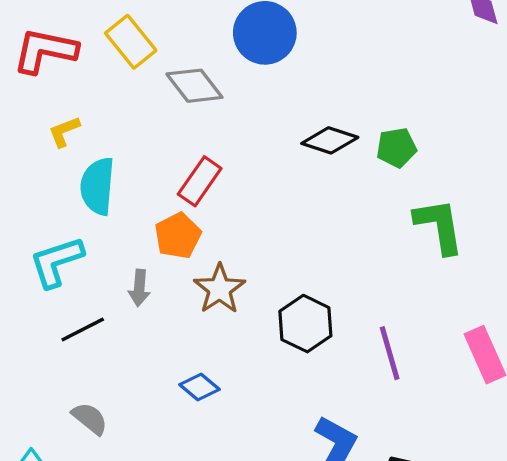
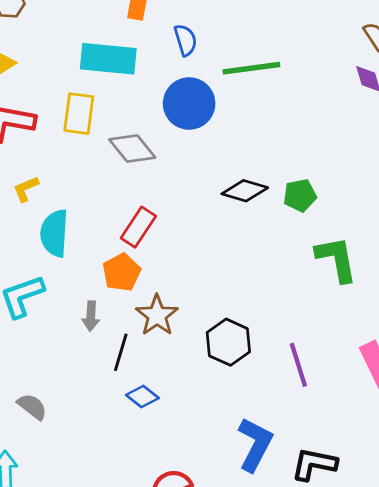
yellow rectangle: (131, 42) -> (79, 114), turned 48
black line: (83, 330) -> (121, 352), moved, turned -45
gray semicircle: (90, 418) -> (32, 407), moved

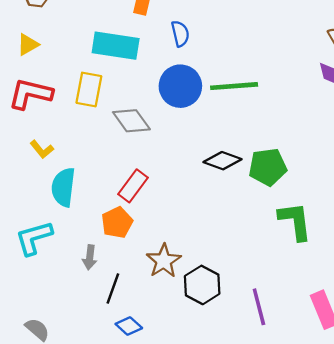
green line: (251, 68) -> (234, 86), moved
yellow L-shape: (26, 189) -> (42, 149), turned -110
green pentagon: (300, 195) -> (268, 167), size x1.4
brown star: (157, 315) -> (164, 261), moved

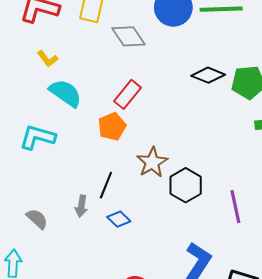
cyan semicircle: (63, 187) -> (65, 93), turned 116
cyan L-shape: (34, 238) -> (37, 137), turned 30
gray arrow: (90, 257) -> (81, 206), moved

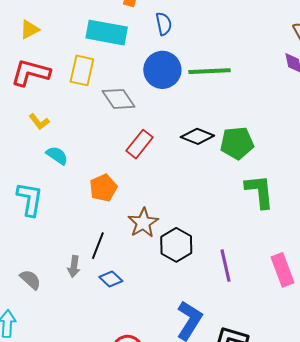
cyan semicircle: (65, 93) -> (57, 155), size x0.7
red rectangle: (128, 94) -> (139, 144), moved
cyan L-shape: (37, 137) -> (30, 199), turned 84

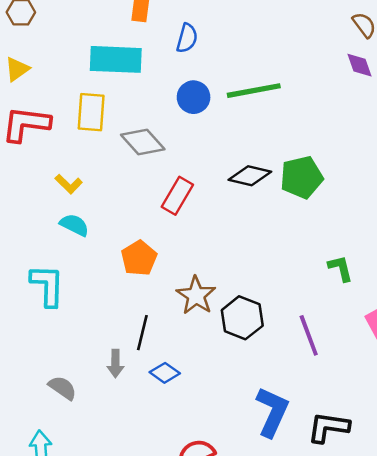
blue semicircle: (164, 24) -> (187, 38), turned 35
blue circle: (162, 70) -> (194, 97), size x0.7
yellow L-shape: (39, 122) -> (69, 184), moved
green L-shape: (260, 191) -> (340, 268), moved, size x0.6

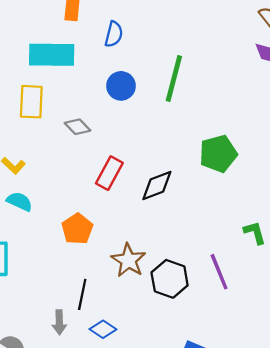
green line: (254, 91) -> (174, 79), turned -63
gray diamond: (143, 142) -> (77, 127), size x0.7
black diamond: (250, 176) -> (157, 185), moved, turned -33
purple line: (309, 335) -> (219, 272), moved

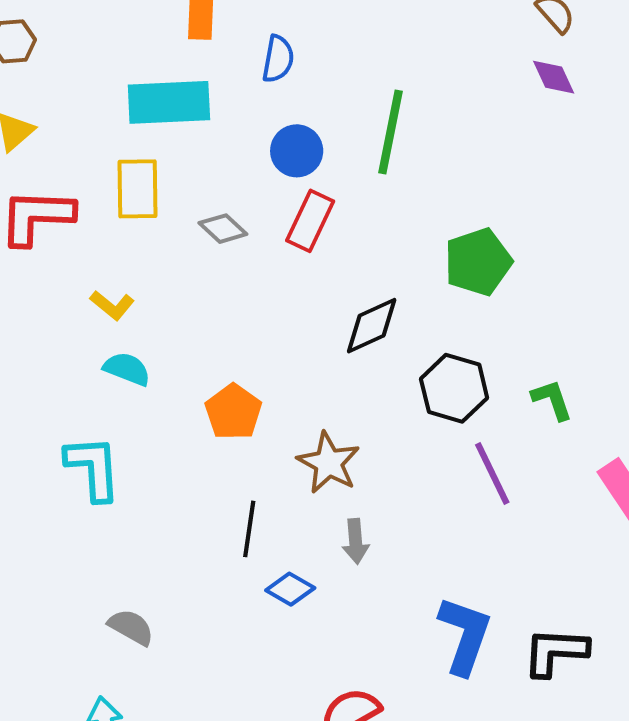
red rectangle: (109, 173) -> (310, 221), moved
black hexagon: (170, 279) -> (454, 388), moved
gray arrow: (59, 322) -> (356, 541), moved

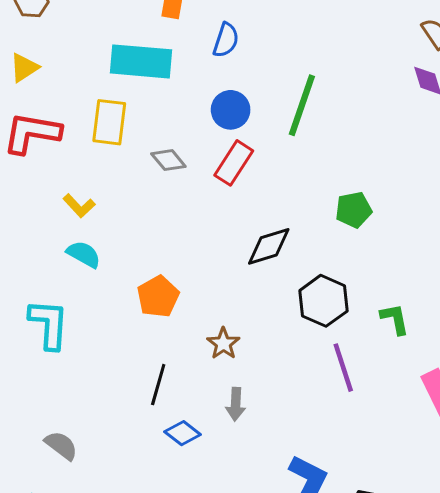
green pentagon: (478, 262) -> (354, 210), size x0.7
brown star: (329, 463) -> (223, 344), size x0.7

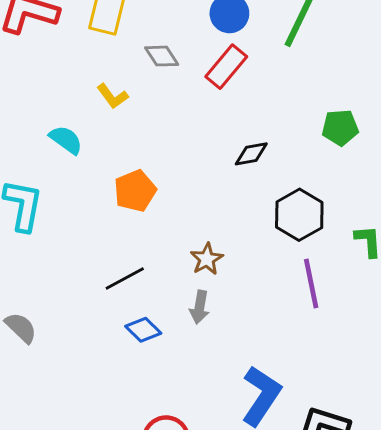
yellow L-shape: (79, 206) -> (112, 96), moved
black diamond: (269, 246) -> (251, 154), size x0.7
brown star: (223, 344) -> (207, 259), moved
black line: (158, 385) -> (125, 279), turned 39

